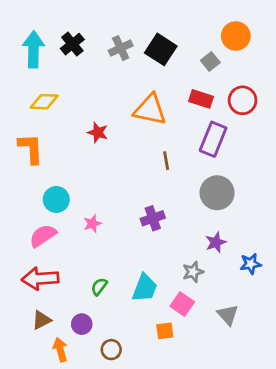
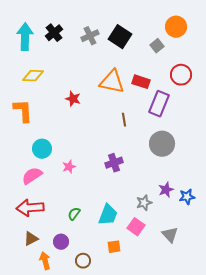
red rectangle: (201, 99) -> (141, 82), moved
purple star: (216, 242) -> (166, 190), moved
orange square: (165, 331) -> (114, 247), moved

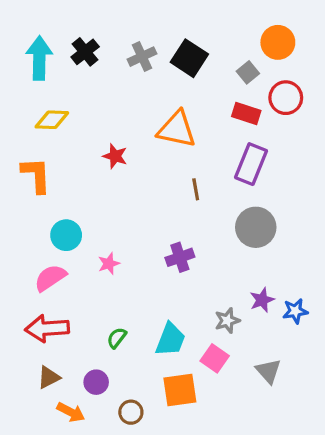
red circle: (181, 75) -> (286, 98), moved
red rectangle: (141, 82) -> (246, 113), moved
orange square: (114, 247) -> (180, 390), size x1.6
orange arrow: (45, 261) -> (71, 412), turned 132

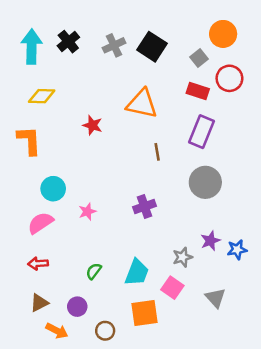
red arrow: (47, 328) -> (38, 264), size x0.6

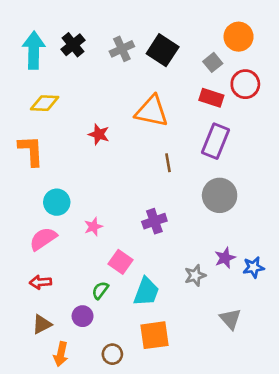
pink square: (172, 288) -> (121, 262), moved
purple circle: (77, 307) -> (83, 316), moved
orange arrow: (57, 331) -> (61, 354), turned 75

